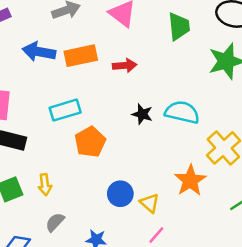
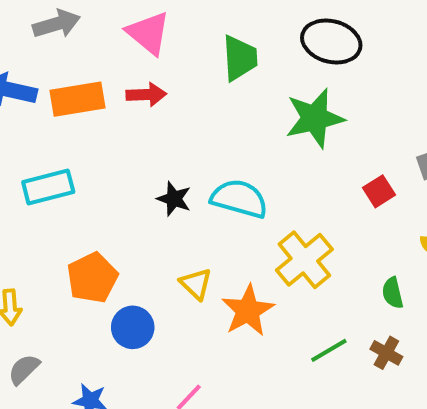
red arrow: (125, 65) -> (146, 95), moved
orange pentagon: (90, 142) -> (92, 278), moved
yellow triangle: (150, 203) -> (196, 284), moved

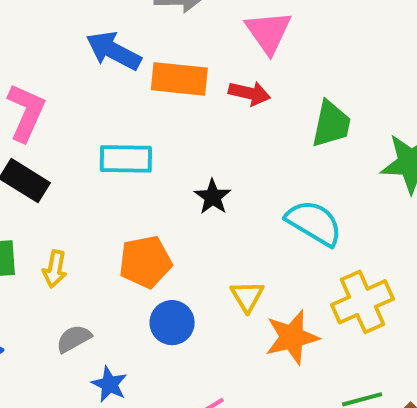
green trapezoid: (240, 58) -> (331, 124), moved
black star: (174, 199) -> (213, 197), moved
gray semicircle: (24, 369) -> (74, 339), moved

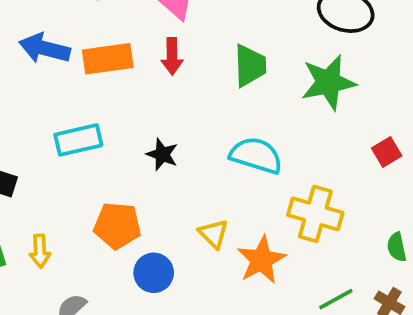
red arrow: (249, 93) -> (172, 56), turned 90
orange pentagon: (145, 262) -> (117, 226), turned 30
yellow cross: (362, 302) -> (315, 214), turned -36

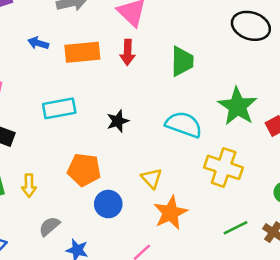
blue arrow: (44, 48) -> (38, 43), size x0.6
green star: (328, 82) -> (237, 106), moved, turned -30
black star: (162, 154) -> (118, 121), turned 30
orange star: (261, 260) -> (171, 213), moved

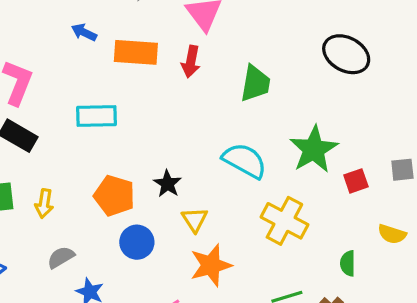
black star: (118, 121) -> (167, 184), moved, turned -30

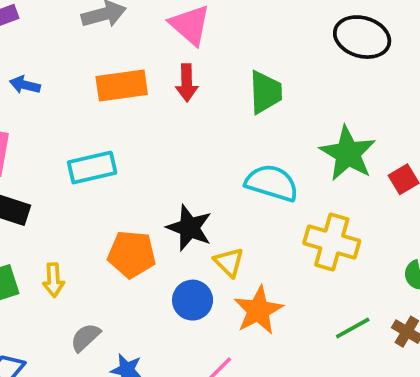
blue arrow: (84, 32) -> (25, 85), moved
black star: (167, 184) -> (189, 228), size x1.4
blue circle: (137, 242) -> (193, 300), moved

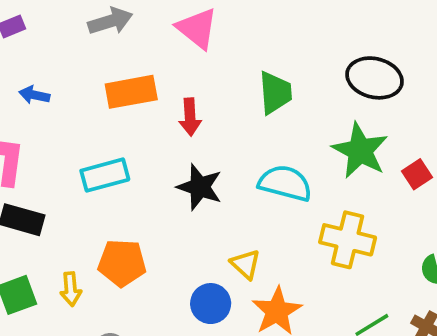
black ellipse: (362, 37) -> (374, 78), moved
red arrow: (187, 83) -> (190, 117), moved
black star: (189, 228) -> (200, 187), moved
orange pentagon: (132, 254) -> (122, 263), moved

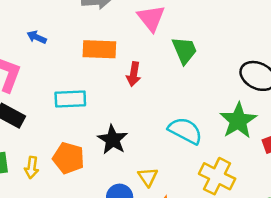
green trapezoid: (275, 93) -> (184, 50), moved, turned -32
black star: (200, 187) -> (113, 140), moved

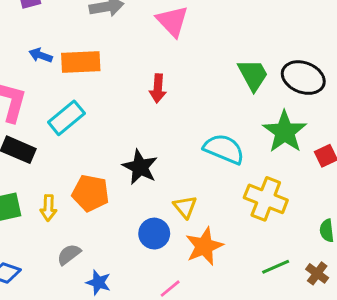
orange rectangle: (99, 49) -> (81, 62), moved
green trapezoid: (184, 50) -> (253, 75), moved
cyan rectangle: (70, 99) -> (66, 118), moved, turned -32

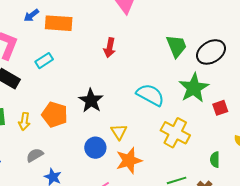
blue arrow: (41, 55) -> (31, 15), turned -63
black ellipse: (303, 78) -> (211, 52), turned -60
cyan rectangle: (66, 118) -> (44, 61), size x0.7

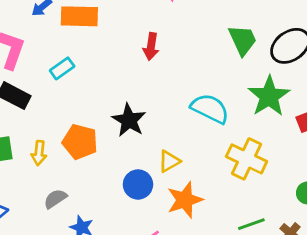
yellow triangle: (119, 132) -> (169, 161), turned 36

